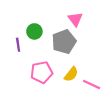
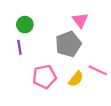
green circle: (34, 31) -> (25, 25), moved
pink line: (92, 84) -> (98, 70), moved

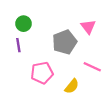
pink triangle: (80, 20) -> (88, 27), moved
yellow semicircle: (76, 79) -> (72, 86), moved

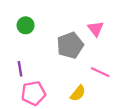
purple line: (18, 45) -> (20, 69), moved
pink pentagon: (42, 73) -> (33, 93), moved

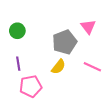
green circle: (26, 25) -> (17, 31), moved
yellow semicircle: (78, 93) -> (58, 67), moved

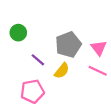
pink triangle: (88, 27) -> (99, 48), moved
purple line: (18, 64) -> (38, 60), moved, turned -40

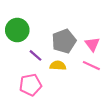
green circle: (18, 33) -> (17, 30), size x1.5
yellow semicircle: (62, 71) -> (58, 66), turned -126

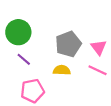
purple line: (36, 55) -> (24, 59), moved

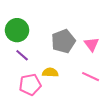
yellow semicircle: (62, 70) -> (50, 72), moved
pink line: (98, 70) -> (91, 77), moved

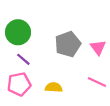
yellow semicircle: (50, 72) -> (54, 87), moved
pink pentagon: (30, 85) -> (19, 84), moved

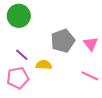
green circle: (18, 32) -> (19, 16), moved
yellow semicircle: (54, 87) -> (44, 65), moved

